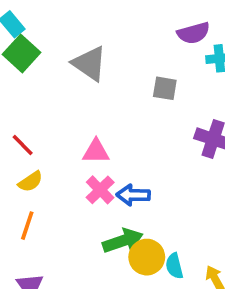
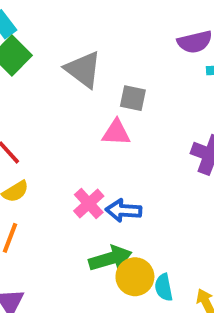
gray square: (165, 88) -> (133, 98), moved
pink triangle: (96, 151) -> (116, 133), moved

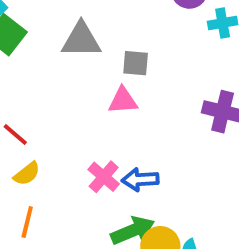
gray triangle: (83, 69) -> (81, 40), turned -30

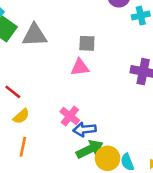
gray triangle: (81, 40) -> (35, 35), moved
blue arrow: (140, 180) -> (84, 129), moved

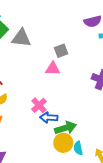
gray square: (87, 43) -> (61, 51), turned -32
green arrow: (90, 149) -> (66, 128), moved

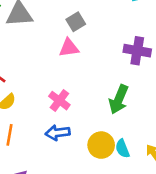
blue arrow: (49, 118) -> (58, 133), moved
green arrow: (66, 128) -> (119, 99), moved, turned 140

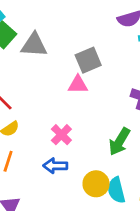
gray square: (76, 22) -> (88, 60), size x1.4
cyan semicircle: (122, 149) -> (116, 190), size x1.4

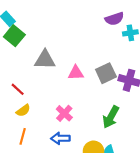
gray triangle: (34, 45) -> (45, 60), moved
gray square: (88, 60) -> (106, 73), moved

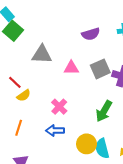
purple semicircle: (114, 19) -> (91, 34), moved
yellow semicircle: (23, 110) -> (24, 95), moved

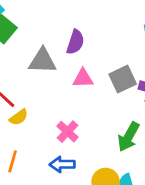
purple semicircle: (91, 34) -> (75, 42), moved, turned -54

